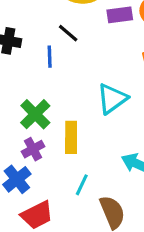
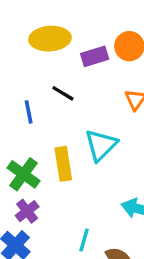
black line: (68, 33) -> (63, 93), moved
yellow rectangle: (71, 137) -> (63, 164), moved

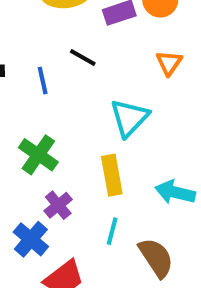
yellow rectangle: (63, 164) -> (112, 175), moved
purple cross: (27, 211) -> (58, 205), moved

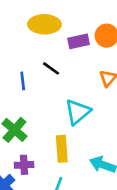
purple cross: (58, 205) -> (24, 165), turned 30

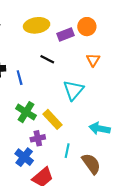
blue line: (23, 81) -> (20, 78), moved
yellow rectangle: (62, 149) -> (53, 119), moved, turned -30

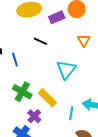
purple cross: (38, 138) -> (34, 116), turned -32
cyan line: (67, 151) -> (71, 113), moved

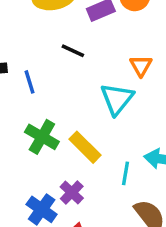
orange triangle: (84, 40) -> (141, 66), moved
purple cross: (34, 116) -> (72, 192), moved

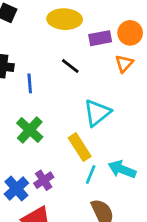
orange triangle: (141, 66) -> (124, 64), moved
yellow rectangle: (85, 147) -> (80, 147), moved

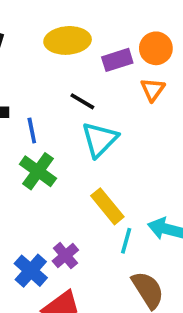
cyan triangle: (97, 113) -> (100, 139), moved
green cross: (30, 130) -> (38, 171), moved

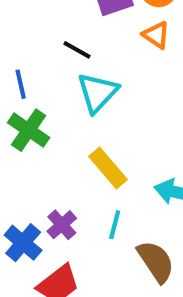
orange triangle: (153, 90) -> (156, 35), turned -30
cyan line: (126, 241) -> (115, 225), moved

